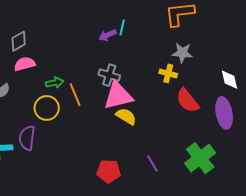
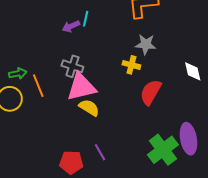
red semicircle: (187, 101) -> (151, 92), turned 68
purple ellipse: (224, 113) -> (188, 139), moved
purple line: (152, 163) -> (100, 152), moved

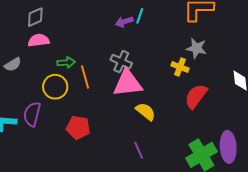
yellow semicircle: (89, 108) -> (146, 112), moved
red pentagon: (71, 162) -> (78, 128), moved

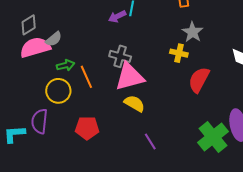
pink semicircle: (39, 40) -> (35, 47), size x1.4
gray star: (196, 48) -> (192, 32), turned 30
gray semicircle: (13, 64) -> (54, 39), moved
yellow semicircle: (146, 112) -> (134, 103), moved

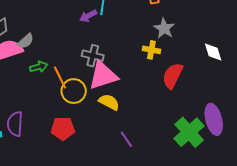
yellow circle: (58, 91) -> (74, 91), moved

